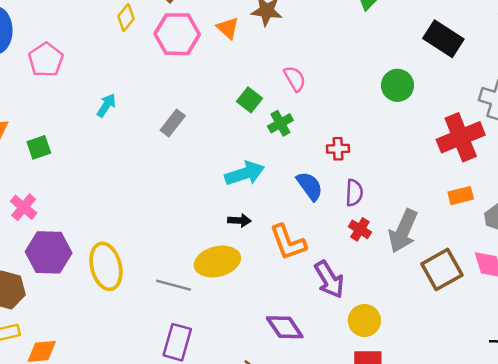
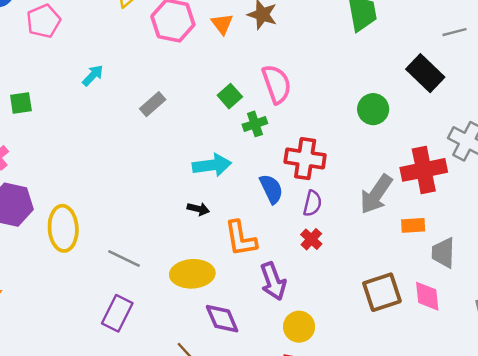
pink semicircle: (295, 79) -> (277, 84), size x1.5
red cross: (338, 149) -> (305, 159), size x1.8
gray arrow: (403, 231) -> (376, 194), moved
yellow ellipse: (217, 261) -> (192, 274), moved

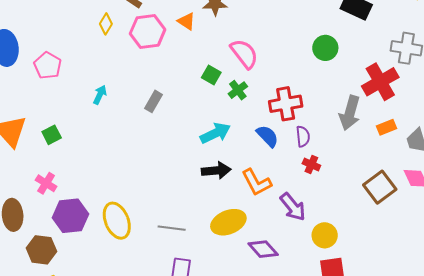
black arrow: (198, 209) -> (216, 170), size x1.6

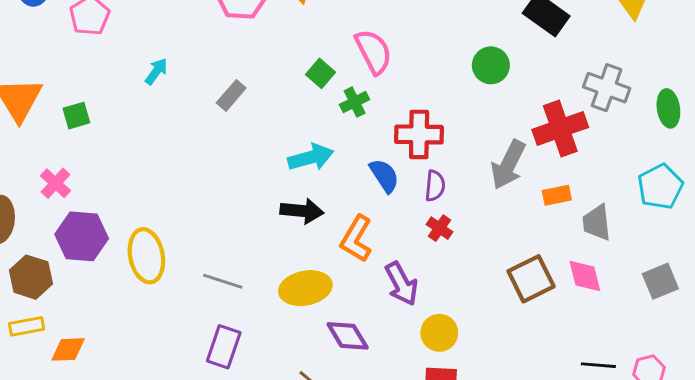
orange L-shape: (257, 182) -> (356, 239), turned 48

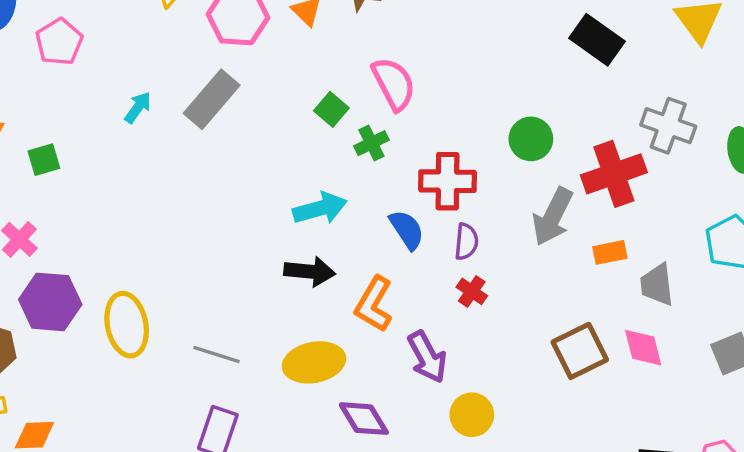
green circle: (491, 65) -> (531, 139), moved
gray rectangle: (231, 95) -> (212, 99), moved, size x1.6

